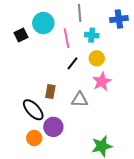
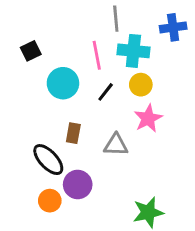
cyan circle: (43, 23) -> (63, 83), moved
cyan cross: (92, 35) -> (133, 51), size x1.5

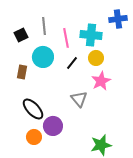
gray line: (116, 19) -> (44, 26), moved
brown rectangle: (73, 133) -> (22, 72), moved
gray triangle: (116, 145) -> (79, 99), turned 48

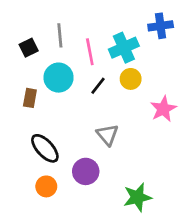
cyan cross: (91, 35) -> (124, 48), turned -30
pink star: (101, 81) -> (163, 109), moved
purple circle: (53, 126) -> (86, 171), moved

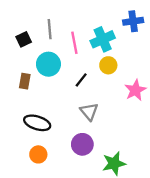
black line: (98, 86) -> (81, 80), moved
black ellipse: (45, 148) -> (37, 123), turned -30
purple circle: (86, 171) -> (82, 144), moved

